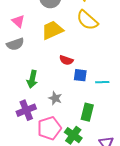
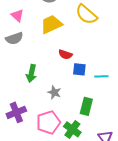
purple cross: (26, 110) -> (16, 112), moved

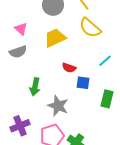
cyan line: (101, 76) -> (105, 61), moved, turned -40
gray star: (54, 92) -> (58, 106), size x1.5
green rectangle: (86, 106) -> (107, 99), moved

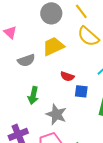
pink triangle: (21, 29) -> (10, 32), moved
gray semicircle: (18, 52) -> (26, 60), moved

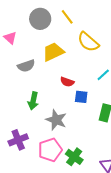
yellow line: (81, 11) -> (67, 17), moved
gray circle: (51, 13) -> (40, 19), moved

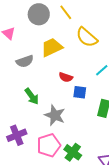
green arrow: (33, 101) -> (32, 96), turned -48

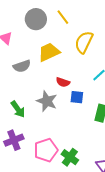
yellow semicircle: (87, 37) -> (84, 42), turned 75
green arrow: (32, 96) -> (18, 109), moved
gray star: (55, 115) -> (47, 101), moved

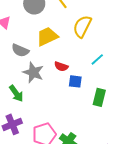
gray semicircle: (22, 66) -> (20, 50), turned 42
gray star: (47, 101) -> (33, 72), moved

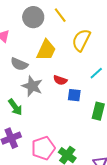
yellow trapezoid: (47, 36) -> (46, 50), turned 140

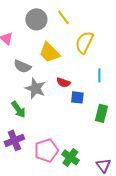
yellow trapezoid: (46, 50) -> (49, 52), turned 110
cyan line: (96, 73) -> (99, 75), turned -48

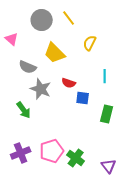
yellow semicircle: (84, 42) -> (90, 43), size x0.7
purple cross: (14, 140) -> (21, 153), moved

